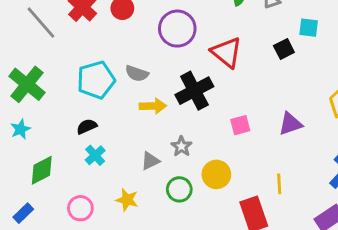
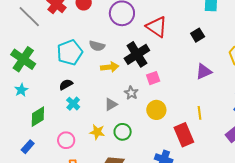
black square: (284, 49) -> (198, 35), moved
pink square: (240, 125) -> (153, 78), moved
green circle: (179, 189) -> (123, 132), moved

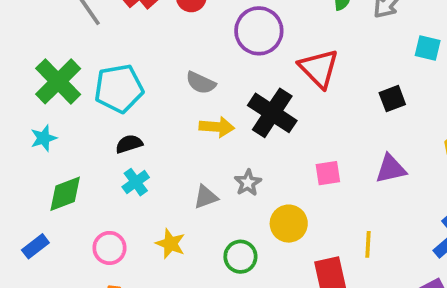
cyan pentagon: (70, 52) -> (119, 89), moved
black cross: (137, 54) -> (272, 113), turned -35
pink square: (153, 78) -> (328, 173), moved
green circle: (123, 132) -> (240, 257), moved

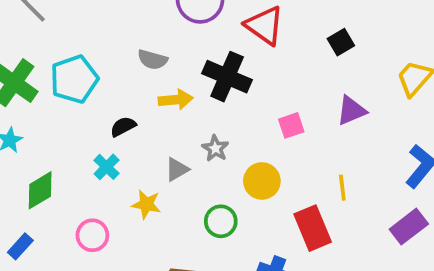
black semicircle: (129, 144) -> (123, 127), moved
yellow star: (170, 244) -> (146, 204), moved

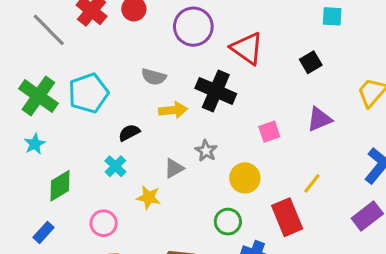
yellow line: (342, 188) -> (312, 183), turned 45
green circle: (221, 221) -> (228, 222), moved

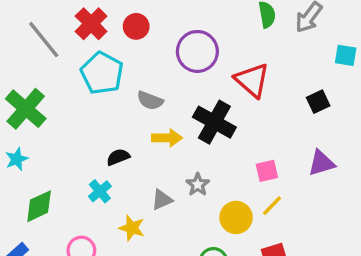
cyan pentagon: (88, 93) -> (102, 73), moved, turned -30
yellow line: (312, 183) -> (272, 206), moved

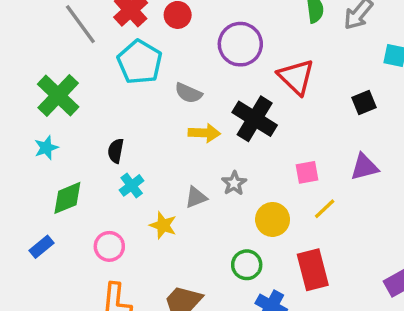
black semicircle: (118, 157) -> (116, 151), moved, turned -60
yellow line: (272, 206) -> (325, 209), moved

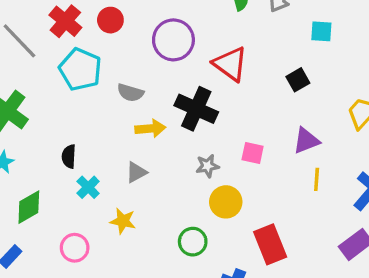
pink square: (307, 172) -> (253, 153), turned 30
gray star: (234, 183) -> (207, 166), moved, turned 30
gray triangle: (196, 197) -> (136, 172), moved
yellow line: (325, 209) -> (317, 179), moved, turned -35
green circle: (247, 265) -> (193, 242), moved

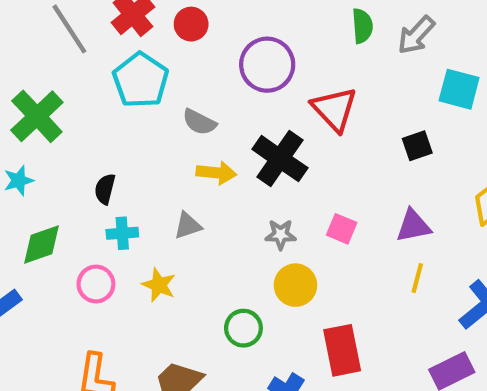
cyan square: (321, 31) -> (459, 89), size x1.4
cyan cross: (88, 187) -> (122, 233), turned 30
pink circle: (75, 248) -> (96, 284), moved

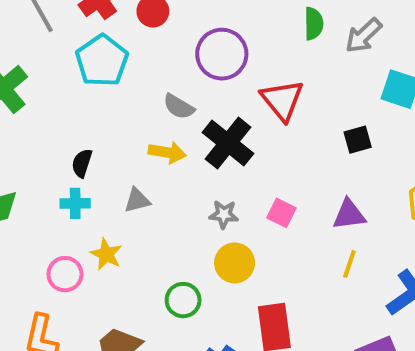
gray semicircle: (199, 122) -> (179, 107), moved
black semicircle: (105, 189) -> (82, 163), moved
pink circle: (96, 284) -> (65, 274), moved

